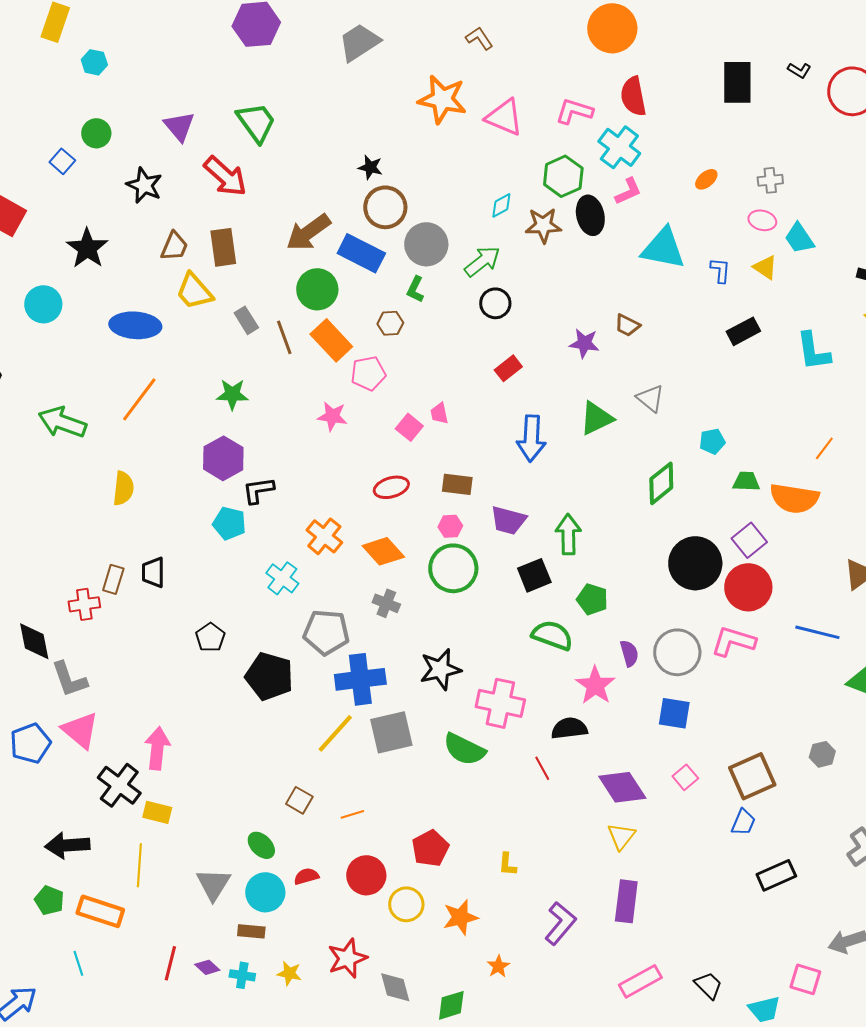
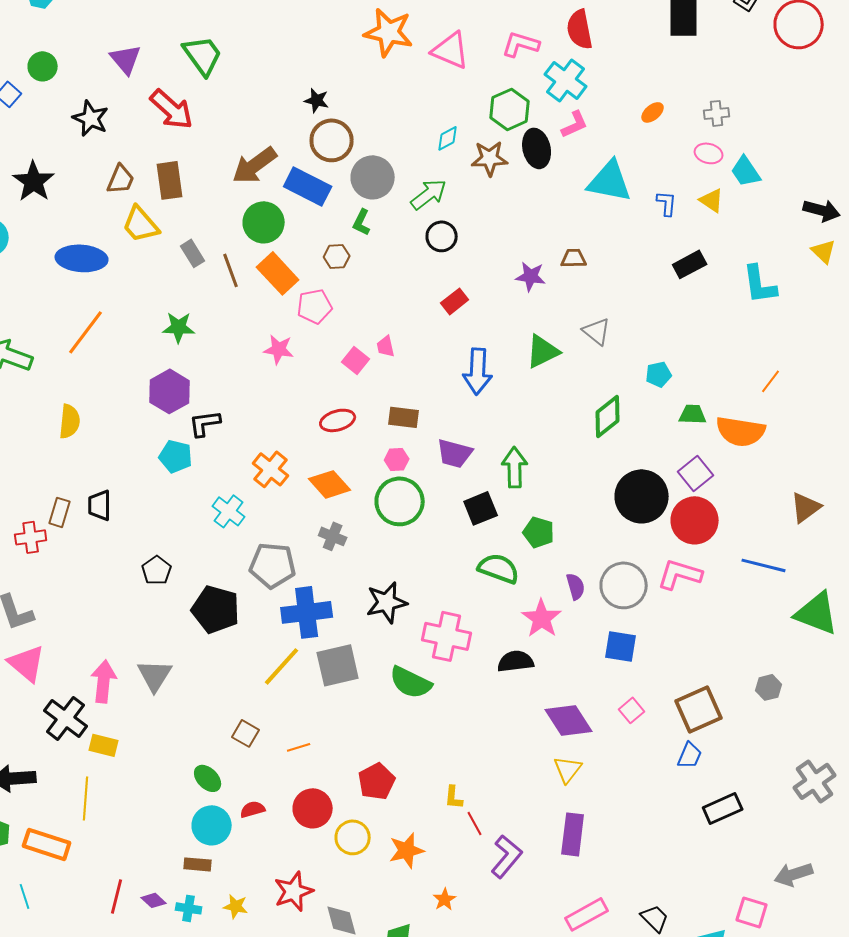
brown trapezoid: (627, 325) -> (574, 258), turned 152
red line: (542, 768) -> (475, 823), moved
gray triangle: (213, 884) -> (155, 675), moved

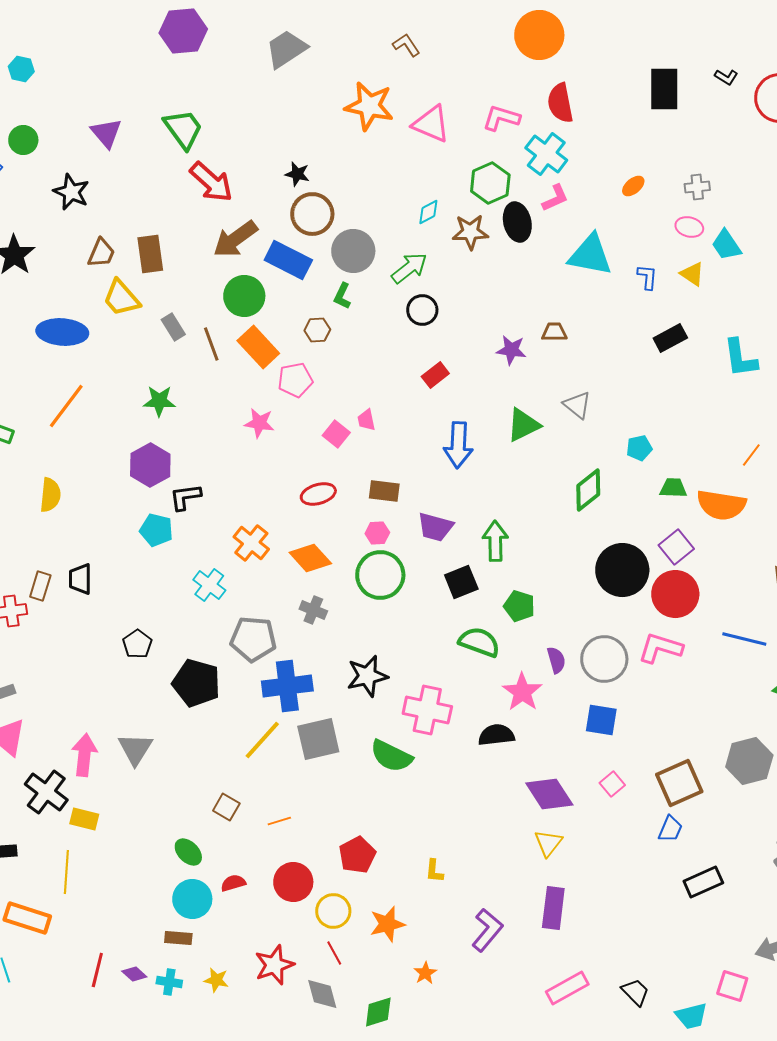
red arrow: (172, 109) -> (211, 182), moved
gray hexagon: (769, 687) -> (749, 761), size x1.8
red line: (475, 823) -> (334, 953), moved

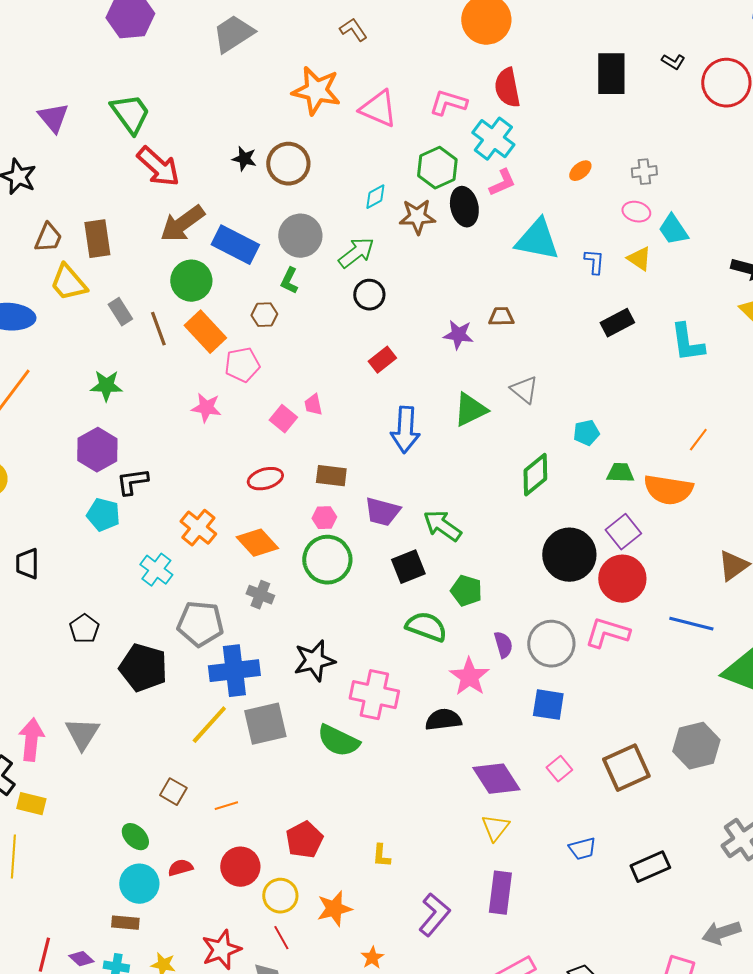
brown circle: (312, 214) -> (288, 164), moved
green arrow: (495, 541) -> (442, 526), turned -54
blue trapezoid: (670, 829) -> (582, 849), moved, turned 52

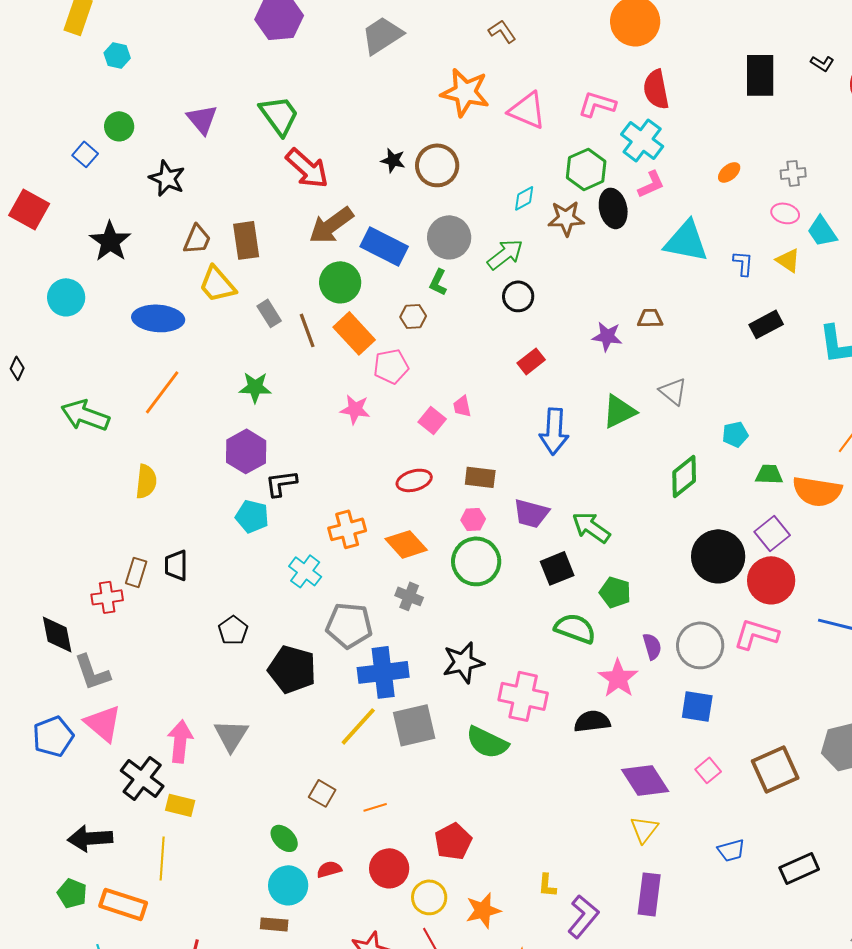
orange cross: (198, 528) -> (347, 529), turned 36
yellow L-shape: (381, 856) -> (547, 885), moved

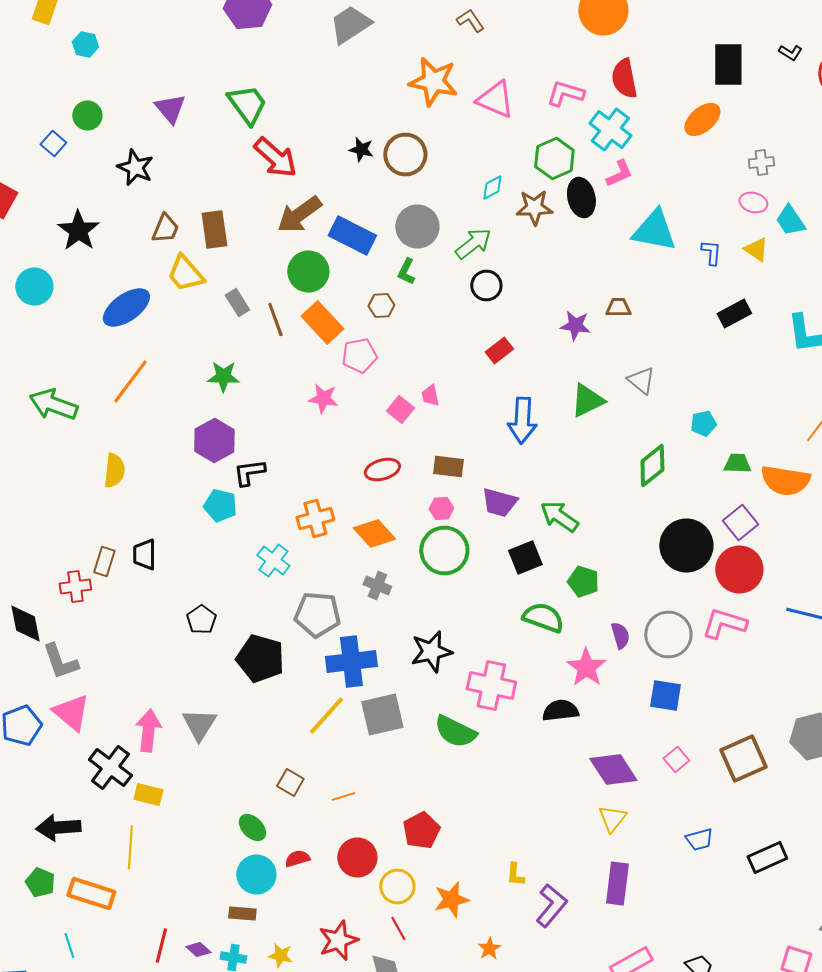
orange ellipse: (729, 172) -> (702, 120), moved, size x1.6
blue ellipse: (158, 318) -> (126, 308), turned -39

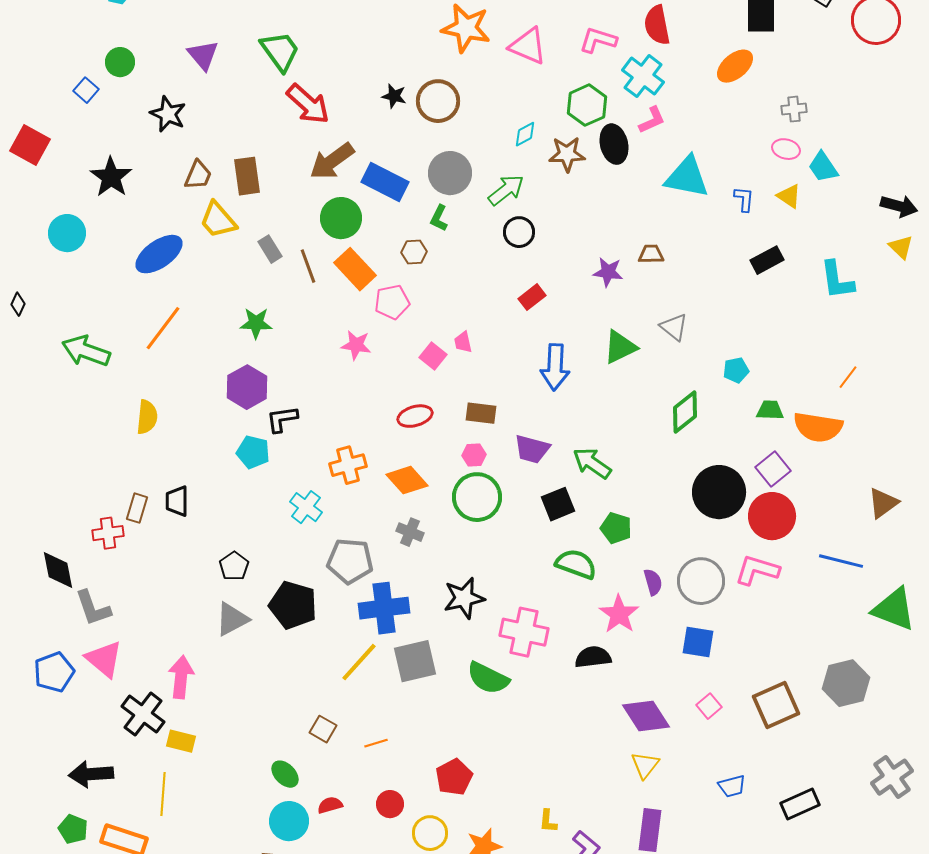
gray triangle: (199, 724) -> (232, 619), moved, turned 30
red circle: (357, 858) -> (390, 804), size x0.7

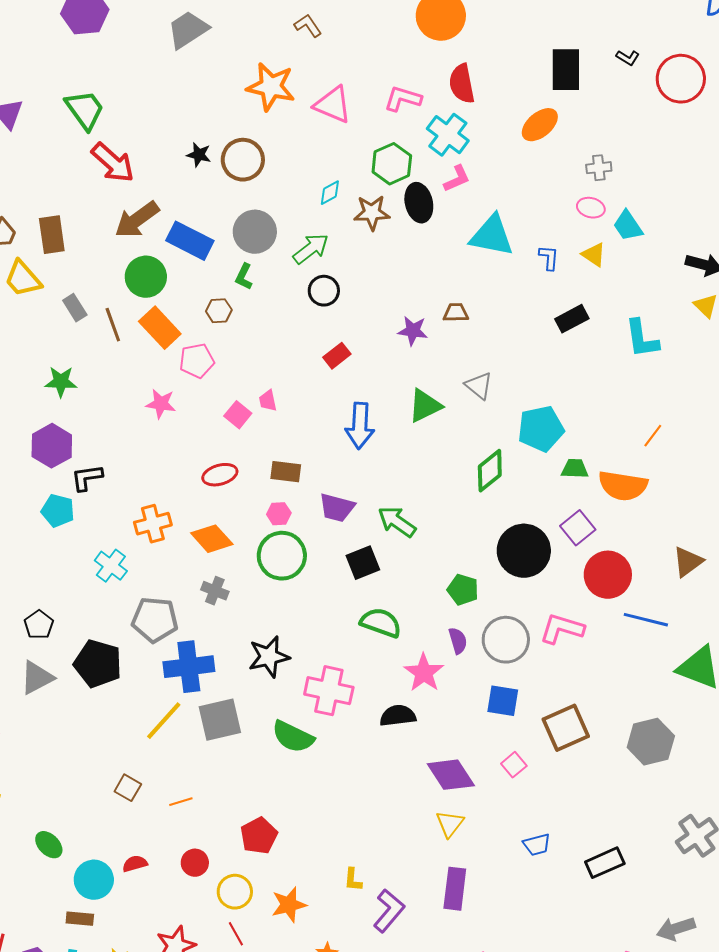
cyan pentagon: (736, 370) -> (541, 429), size x1.8
red circle: (772, 516) -> (608, 575), moved
green pentagon: (616, 528) -> (463, 590), moved
brown square: (776, 705) -> (566, 728), moved
green ellipse: (285, 774) -> (49, 845), moved

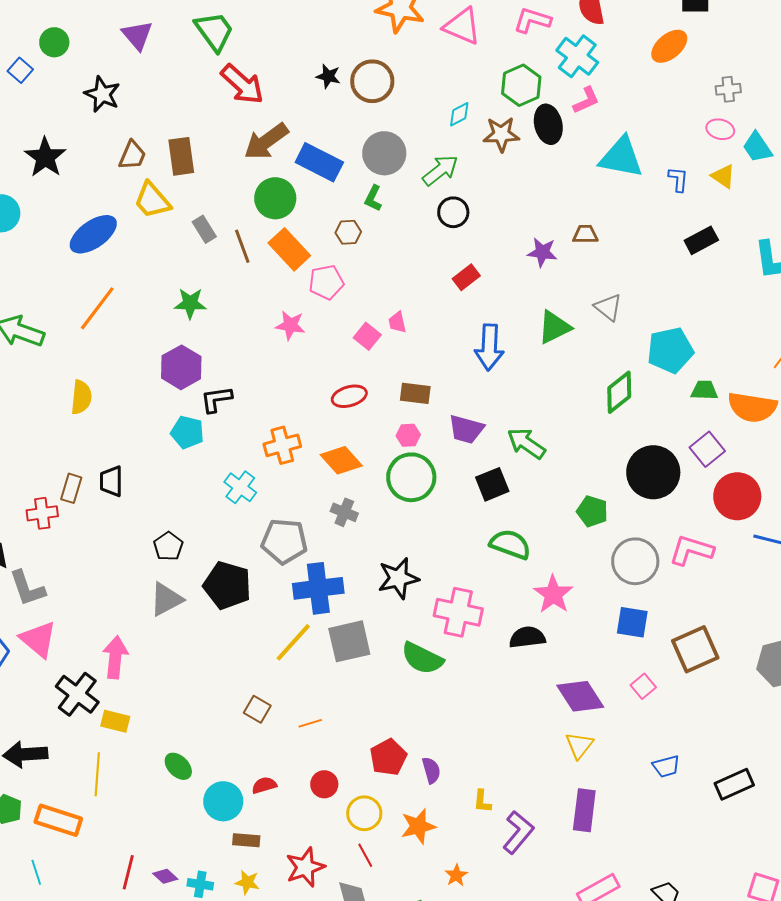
purple semicircle: (458, 641) -> (431, 770), moved
brown rectangle: (80, 919) -> (246, 840), moved

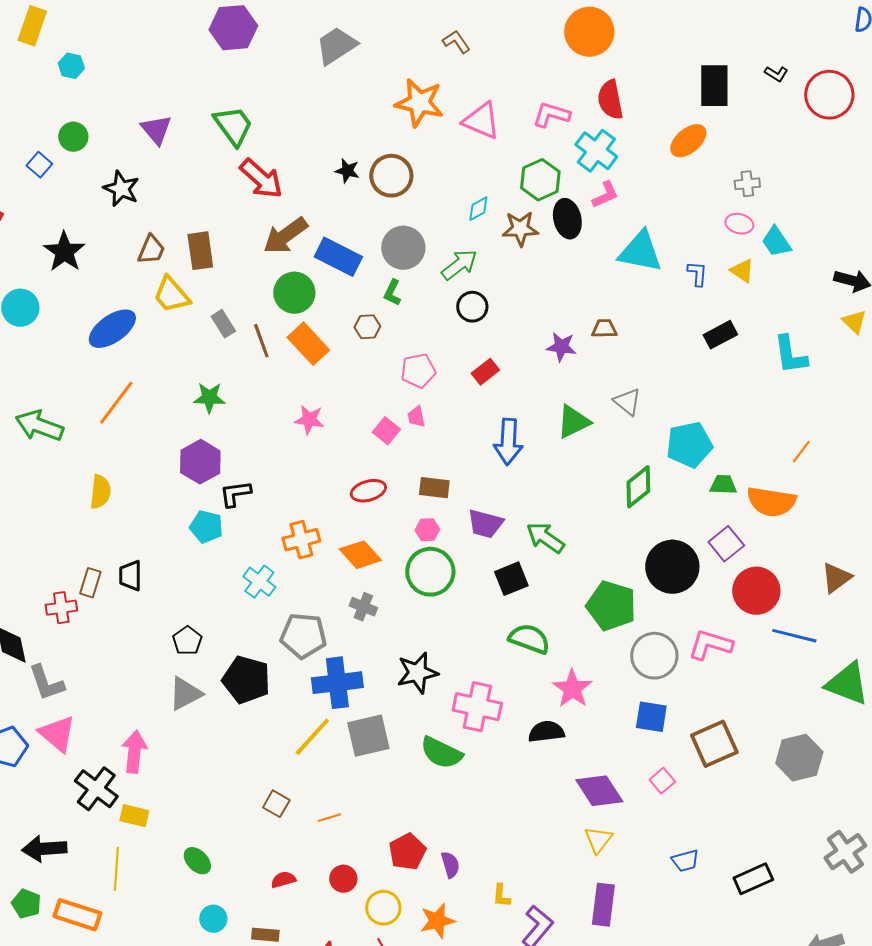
pink pentagon: (326, 282) -> (418, 371), moved
green pentagon: (592, 511) -> (611, 606), size x1.6
cyan circle: (223, 801) -> (213, 919), moved, size x0.7

